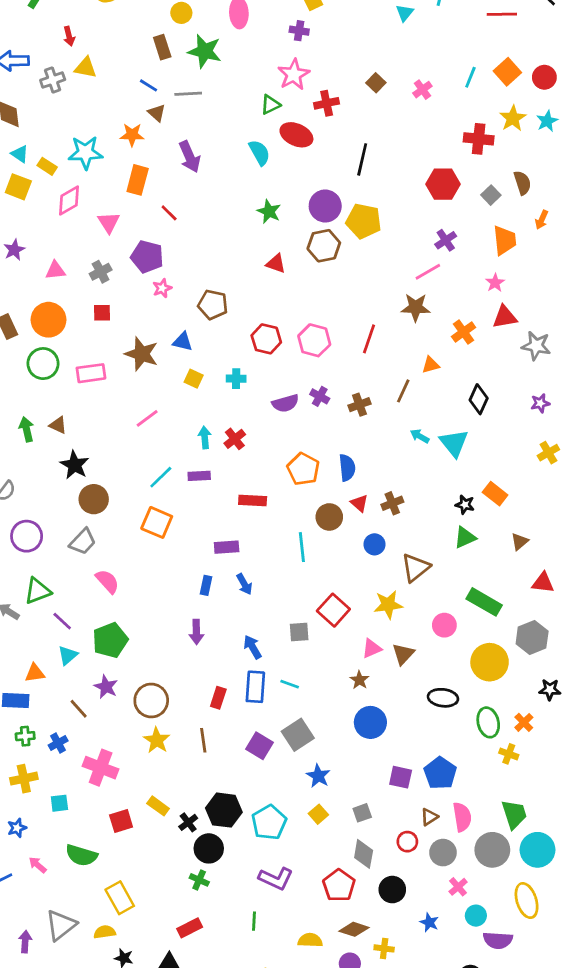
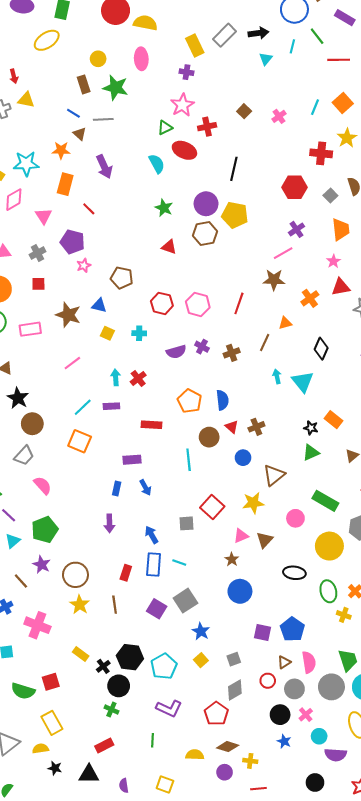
cyan arrow: (420, 436) -> (277, 376), turned 48
red square: (121, 821) -> (51, 682), moved
gray diamond: (364, 854) -> (235, 690), turned 50
black circle: (392, 890) -> (280, 715), moved

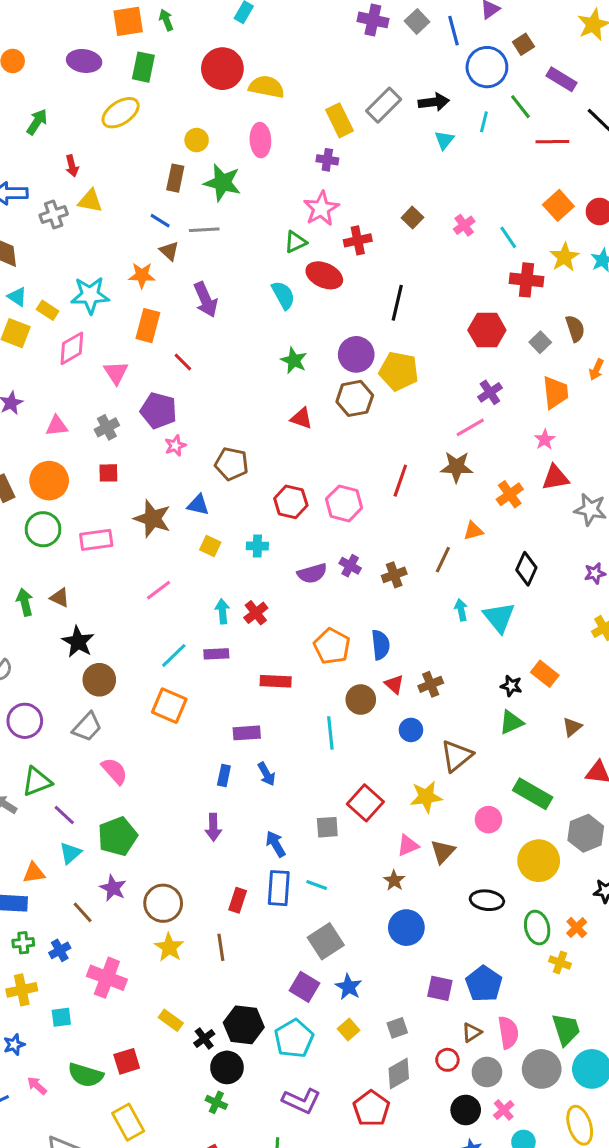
brown rectangle: (84, 84) -> (175, 178), turned 30
cyan line: (315, 107) -> (508, 237), moved, turned -56
red line: (239, 303) -> (400, 481), moved
purple square: (157, 609) -> (305, 987), moved

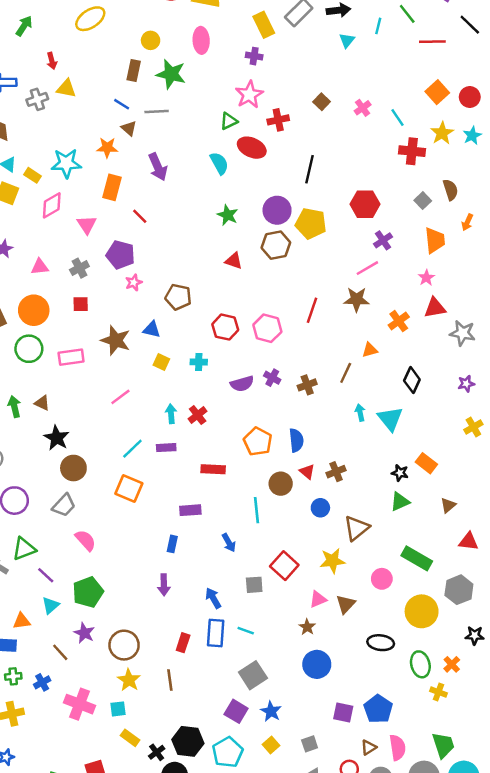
red hexagon: (487, 330) -> (365, 204), moved
blue arrow: (267, 774) -> (229, 543), moved
cyan square: (61, 1017) -> (118, 709), moved

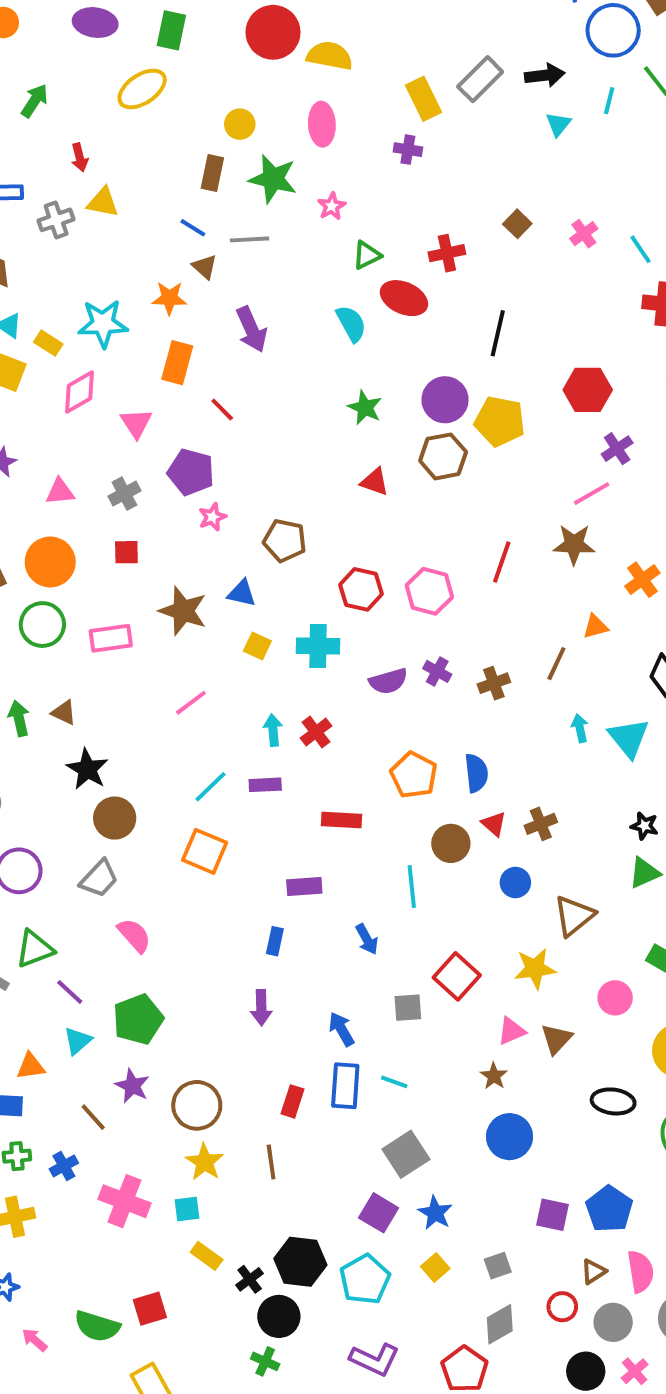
pink star: (249, 95) -> (332, 206), moved, size x0.6
cyan cross: (199, 362) -> (318, 646), size x1.5

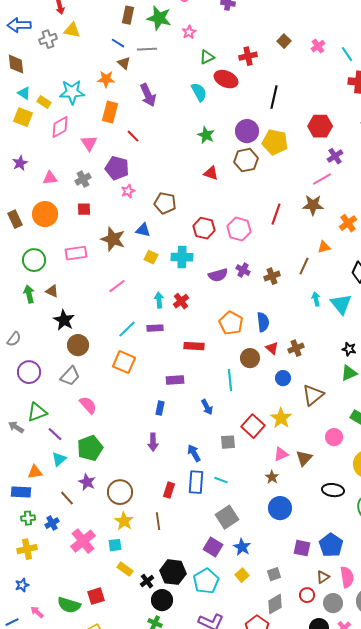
green circle: (42, 625) -> (34, 260), moved
yellow star: (535, 969) -> (281, 418), moved, turned -30
pink cross: (124, 1201) -> (83, 541), turned 30

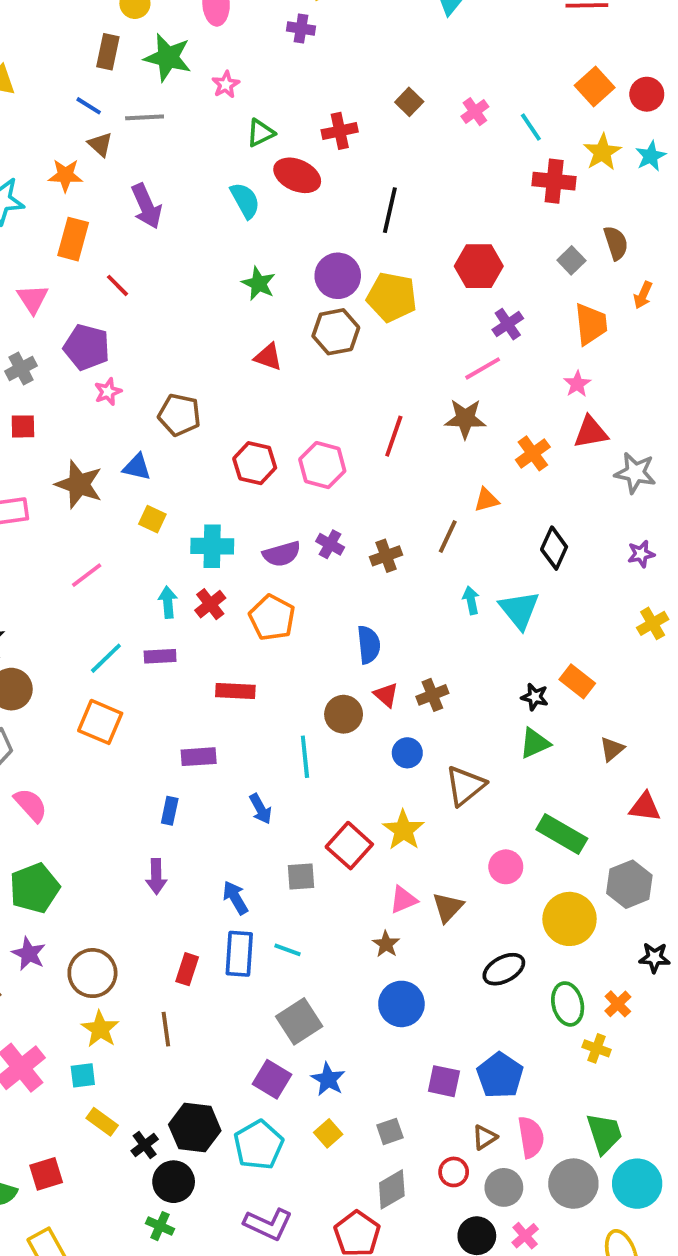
cyan cross: (182, 257) -> (212, 546), moved
orange pentagon: (231, 323) -> (272, 618), moved
black ellipse: (333, 490) -> (504, 969), turned -35

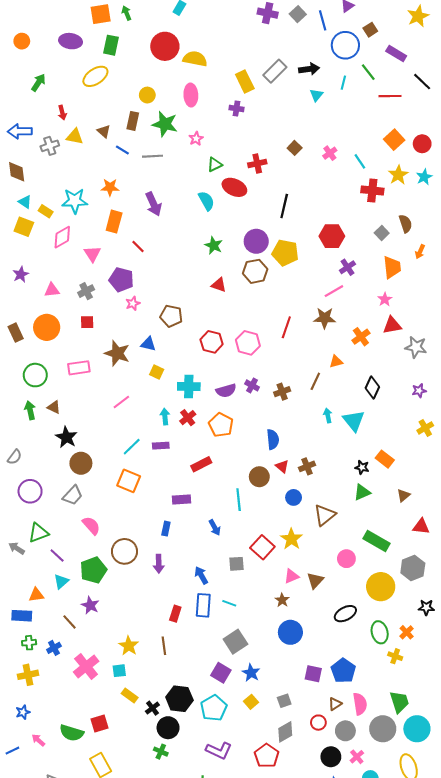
brown triangle: (100, 144) -> (104, 131), moved
red rectangle: (235, 691) -> (201, 464), turned -30
brown circle: (92, 973) -> (124, 551), moved

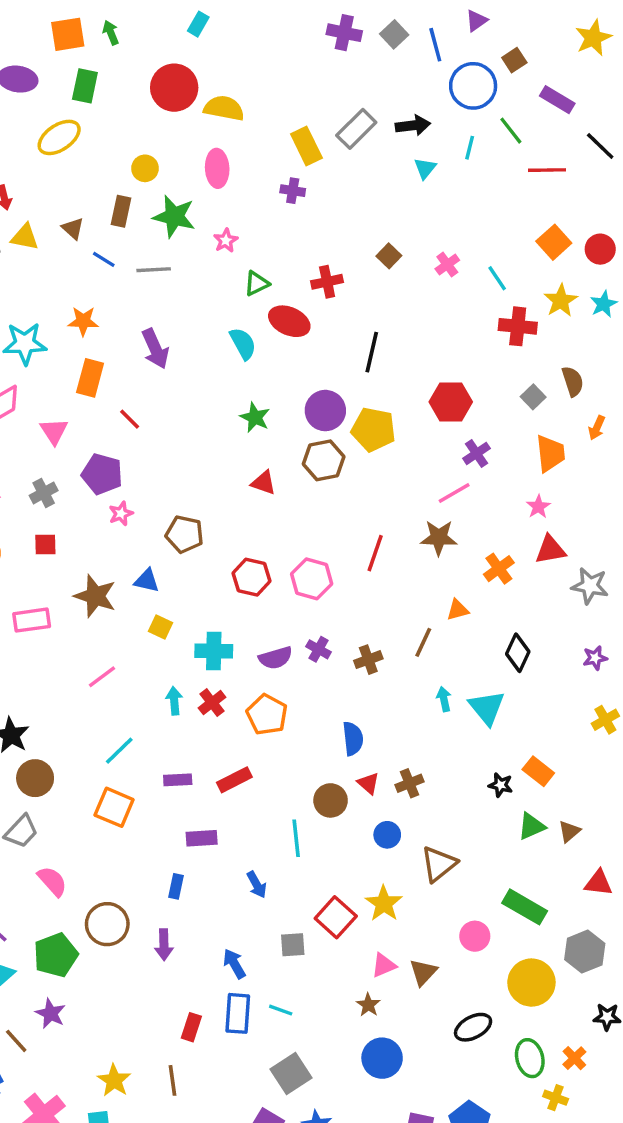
purple rectangle: (161, 446) -> (178, 780), moved
green triangle: (362, 492) -> (531, 826), moved

